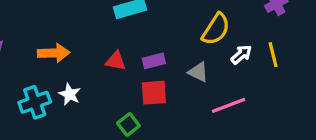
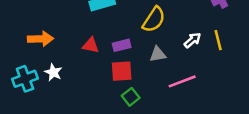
yellow semicircle: (216, 29) -> (154, 20), moved
gray triangle: (198, 72) -> (158, 54), turned -36
green square: (128, 124) -> (131, 97), moved

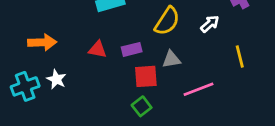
white arrow: (192, 40) -> (210, 24), moved
yellow line: (218, 40) -> (240, 57), moved
red square: (122, 71) -> (146, 76), moved

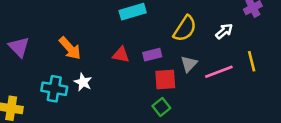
orange arrow: (42, 42) -> (70, 48), turned 50
gray triangle: (171, 59) -> (189, 64), turned -36
cyan cross: (25, 86) -> (54, 89), turned 30
pink line: (198, 89) -> (219, 72), moved

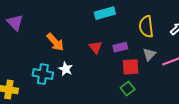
yellow semicircle: (185, 29) -> (146, 27), turned 140
purple triangle: (19, 47) -> (15, 22), moved
red triangle: (121, 55) -> (96, 47), turned 40

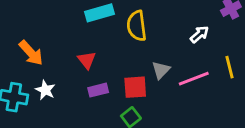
yellow semicircle: (146, 27) -> (137, 26), moved
purple rectangle: (120, 47) -> (98, 90), moved

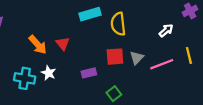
red triangle: (87, 60) -> (63, 44), moved
red square: (135, 87) -> (115, 57), moved

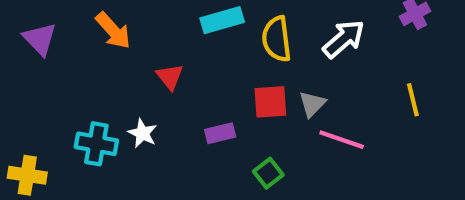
white arrow: (166, 30) -> (344, 39), moved, size x1.5
orange arrow: (38, 45) -> (113, 31), moved
pink line: (162, 64) -> (342, 140), moved, turned 40

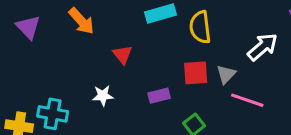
white arrow: (344, 39) -> (263, 47), moved
white star: (143, 133) -> (103, 96), turned -30
cyan cross: (96, 144) -> (53, 114), moved

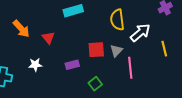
orange arrow: (81, 21) -> (21, 29), moved
yellow semicircle: (200, 27) -> (117, 20), moved
pink line: (247, 100) -> (130, 68), turned 65

